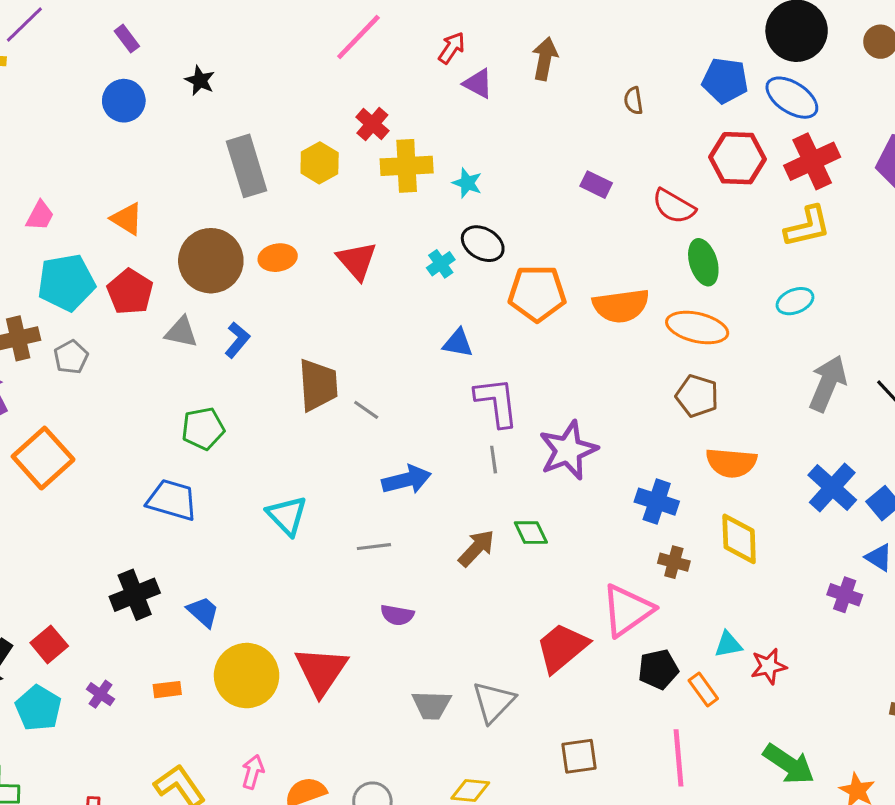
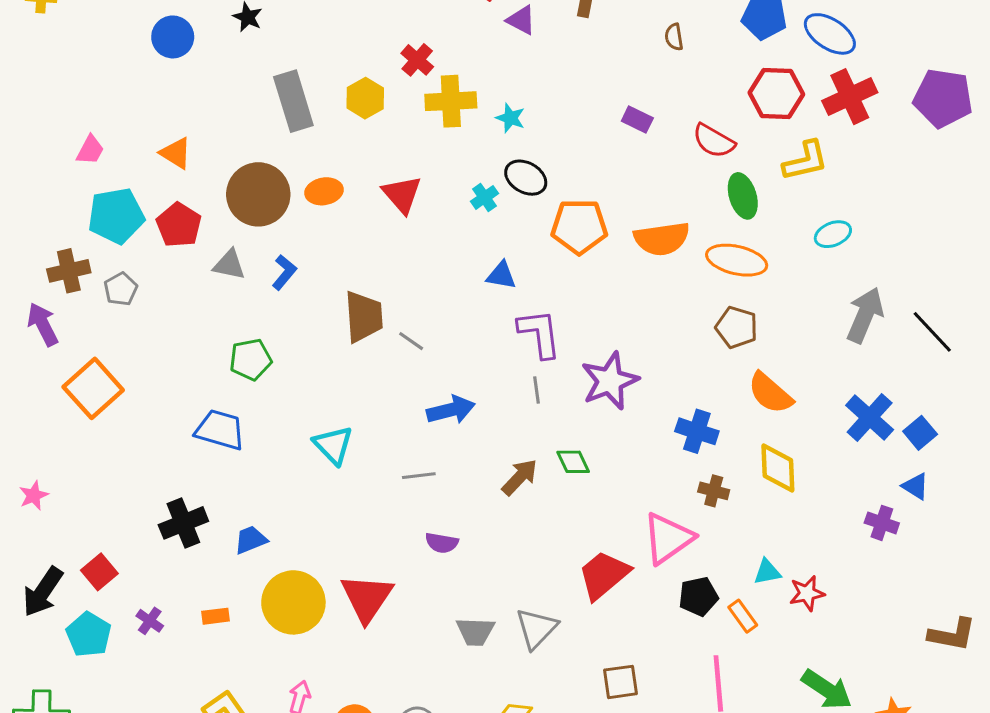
yellow L-shape: (807, 227) -> (805, 161), moved
orange semicircle: (731, 463) -> (770, 393), turned 36
blue trapezoid: (203, 612) -> (251, 540), turned -64

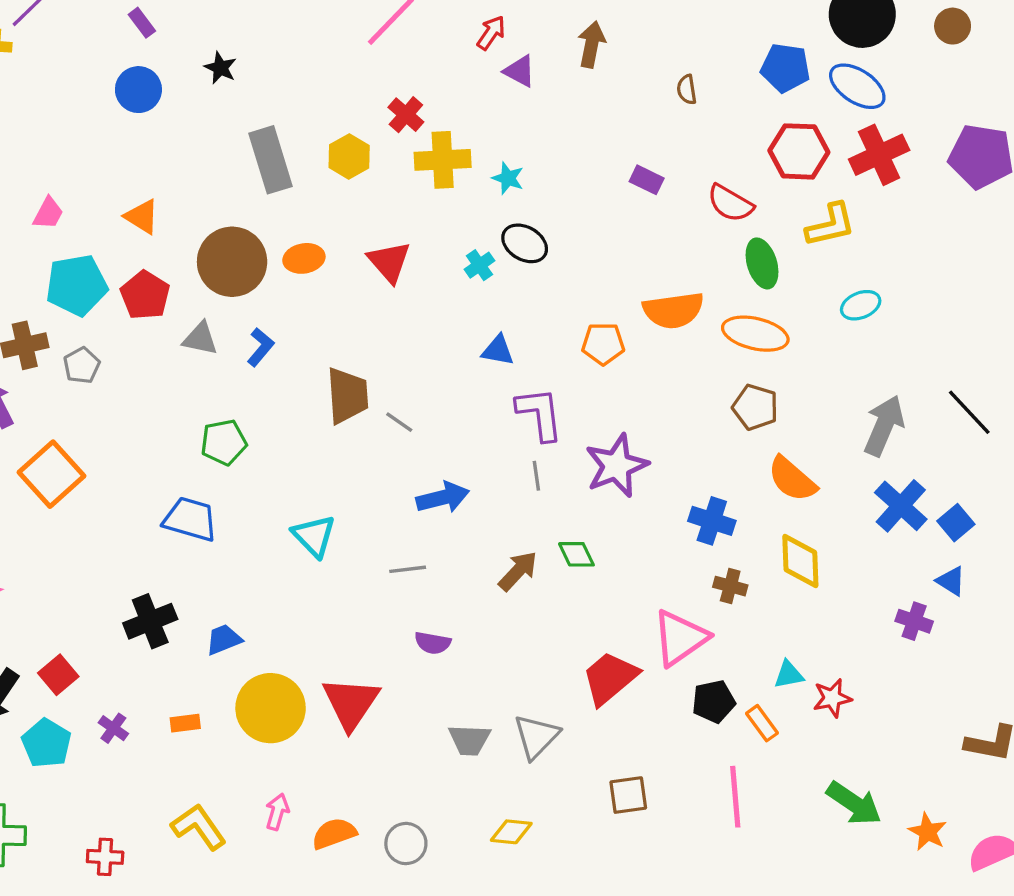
orange pentagon: (579, 226) -> (603, 344), moved, size x0.7
gray arrow: (865, 315) -> (884, 426), moved

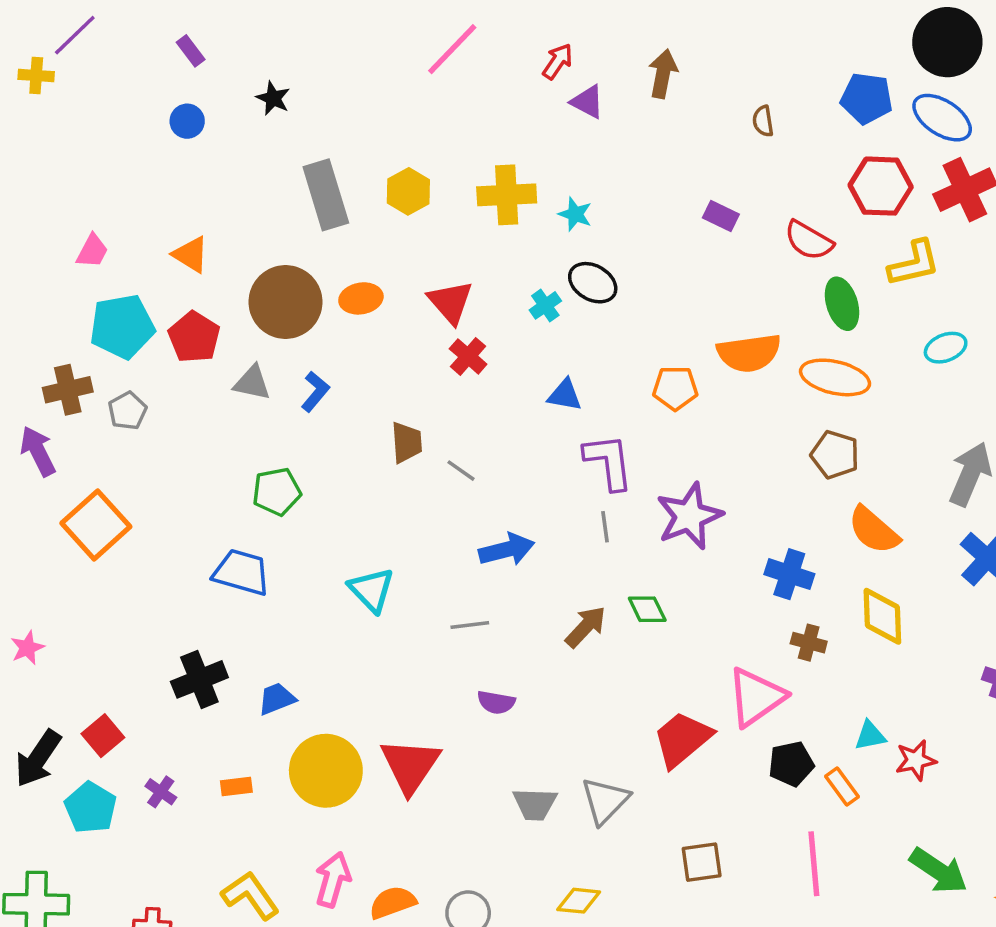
blue circle: (138, 90) -> (187, 121), size x0.7
red cross: (406, 115) -> (468, 356), moved
brown trapezoid: (347, 395) -> (407, 442), size x0.7
pink arrow: (277, 812) -> (333, 880), size x1.4

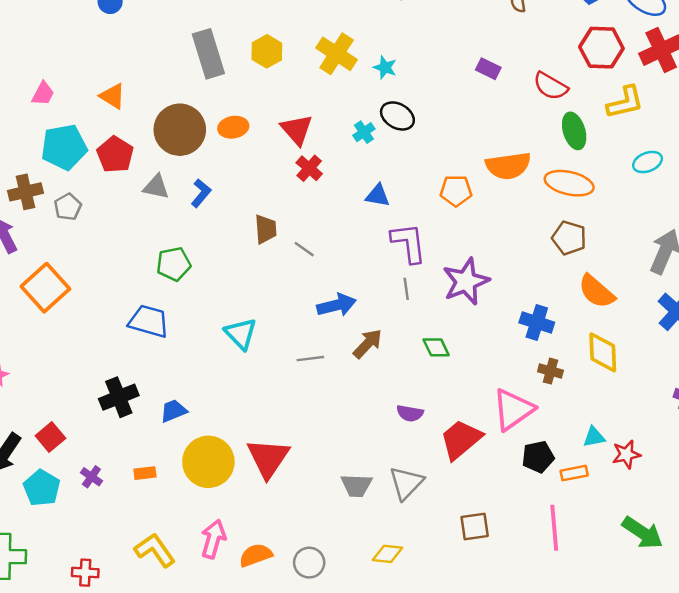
yellow cross: (507, 195) -> (337, 54), turned 36
brown arrow: (586, 627) -> (368, 344), moved
purple semicircle: (496, 702) -> (410, 413), moved
orange rectangle: (842, 787) -> (574, 473), turned -65

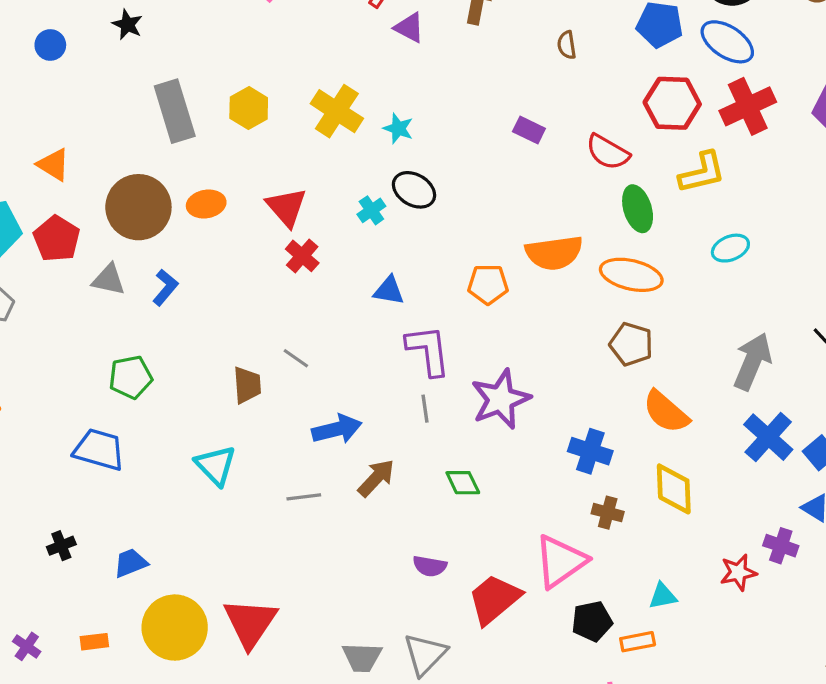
brown trapezoid: (266, 229) -> (247, 385), moved
black cross: (119, 397) -> (61, 546), size x0.6
red star: (626, 454) -> (738, 572), moved

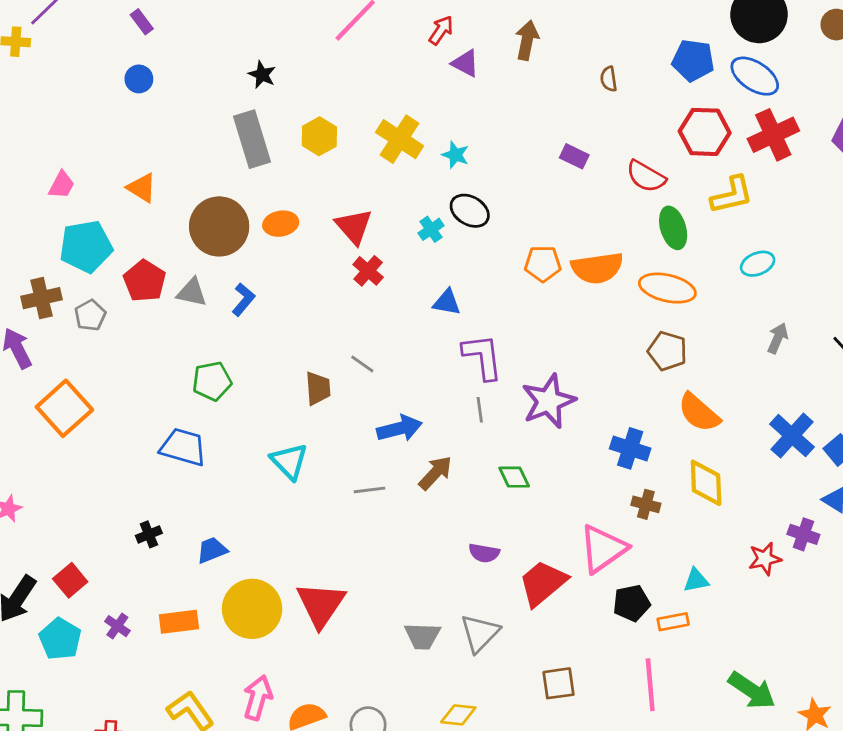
black star: (127, 25) -> (262, 75), moved
red pentagon: (57, 239) -> (145, 281), moved
orange pentagon: (488, 284) -> (543, 264), moved
gray arrow: (752, 361) -> (778, 338), moved, size x0.6
orange rectangle: (94, 642) -> (179, 622), size x1.5

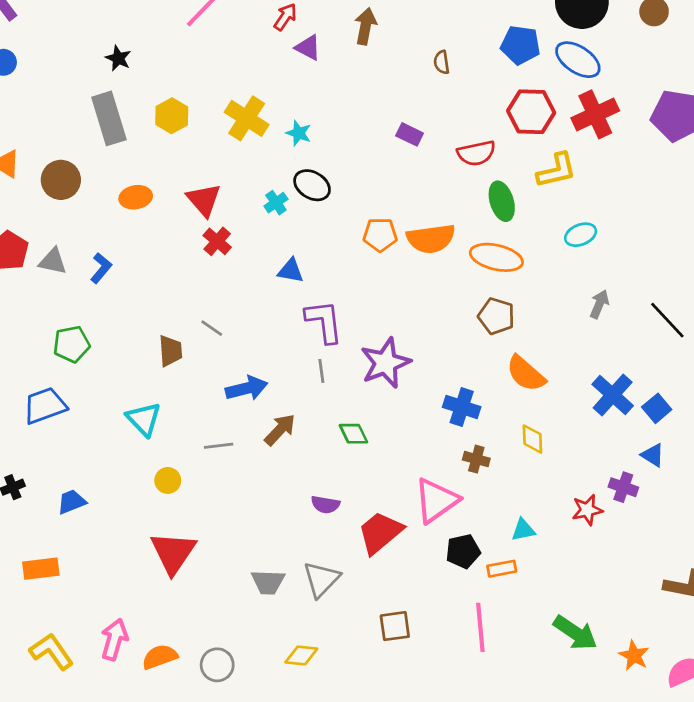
red semicircle: (646, 176) -> (476, 153), turned -42
brown circle: (219, 226) -> (61, 180), moved, size x0.7
blue trapezoid: (183, 447) -> (45, 406), turned -36
yellow diamond: (706, 483) -> (532, 439), size x0.7
yellow circle: (252, 609) -> (168, 480), moved, size x0.5

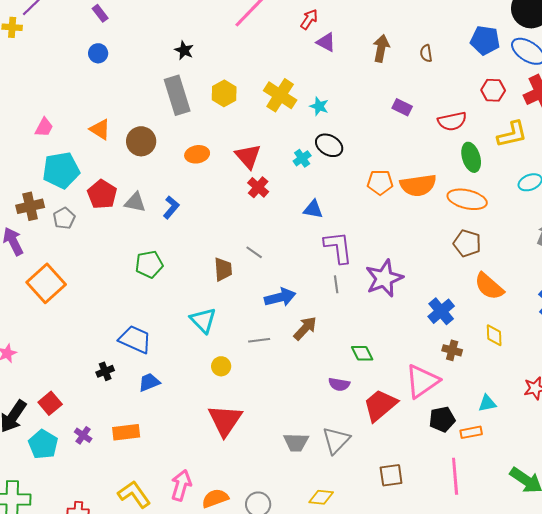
brown arrow: (365, 26) -> (381, 48), moved
red hexagon: (531, 112) -> (493, 90), size x0.7
blue trapezoid: (45, 406) -> (135, 339), moved, turned 44
blue cross: (462, 407) -> (441, 311), turned 32
green diamond: (353, 434) -> (362, 353), moved

